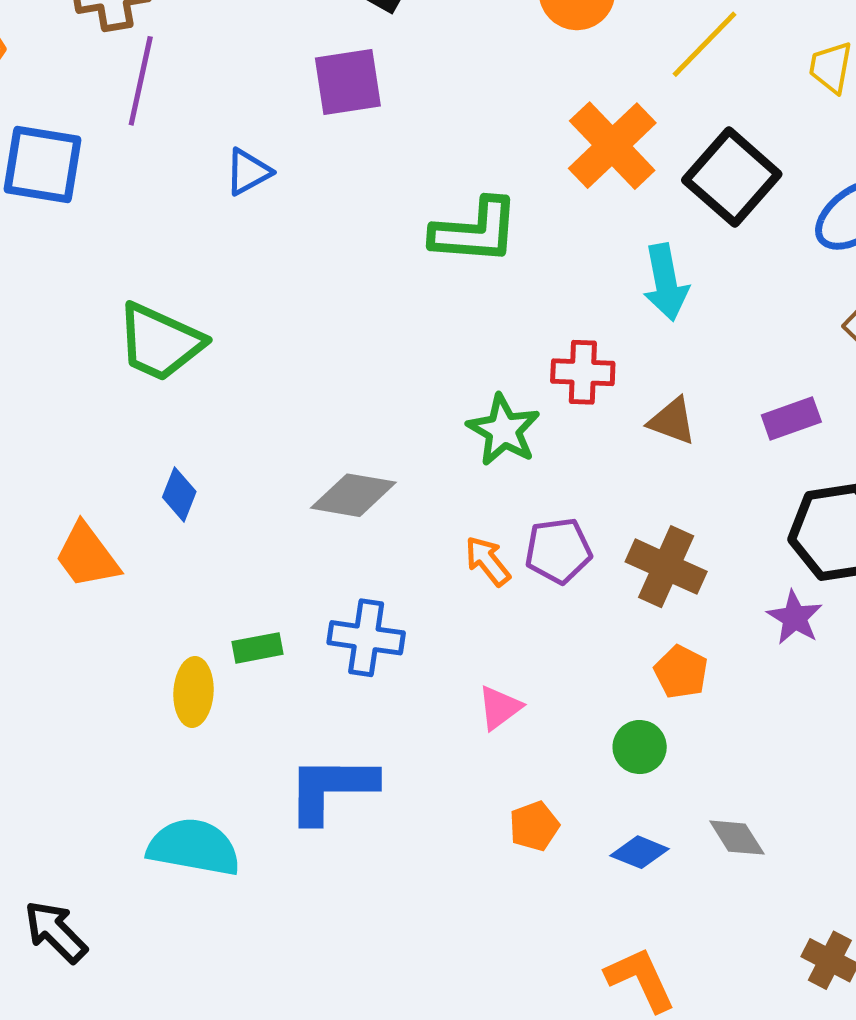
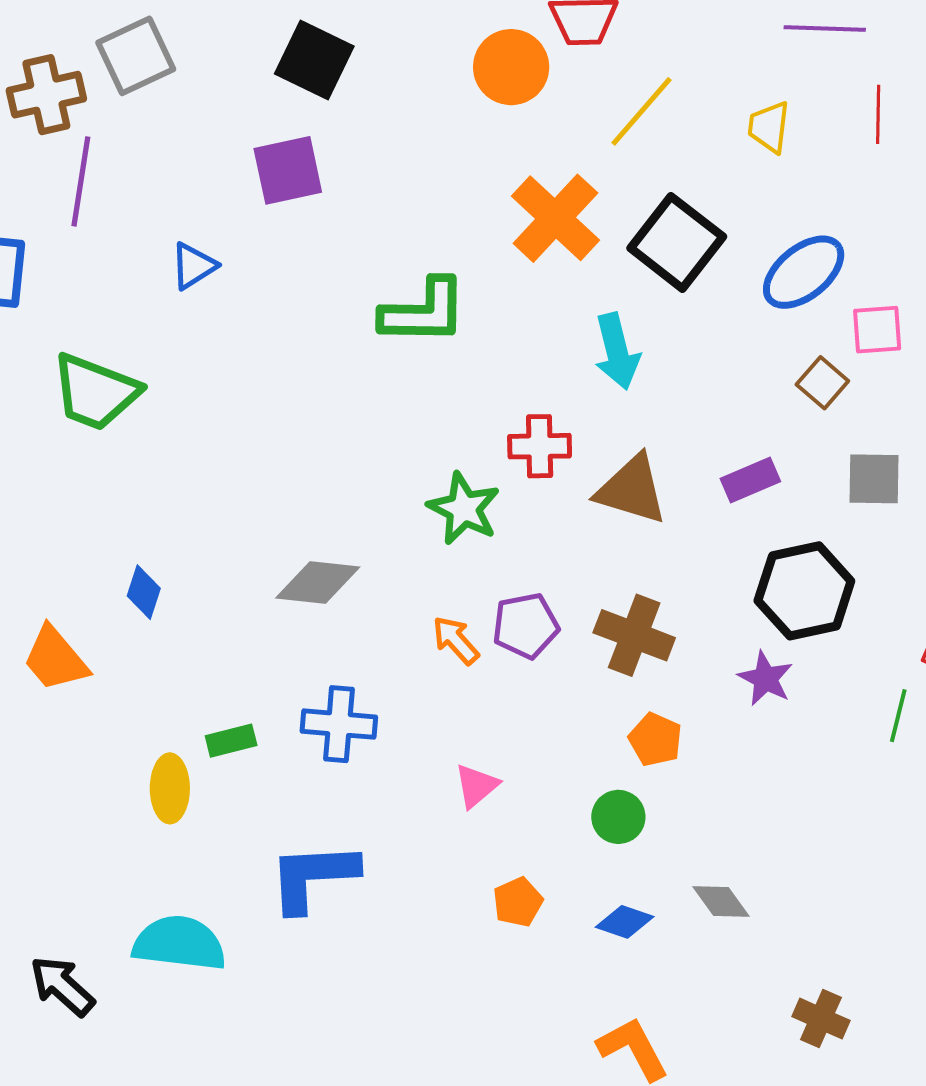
green trapezoid: (160, 342) -> (95, 392), moved
brown triangle: (672, 421) -> (632, 490), size x1.5
black arrow: (56, 932) -> (62, 986), moved

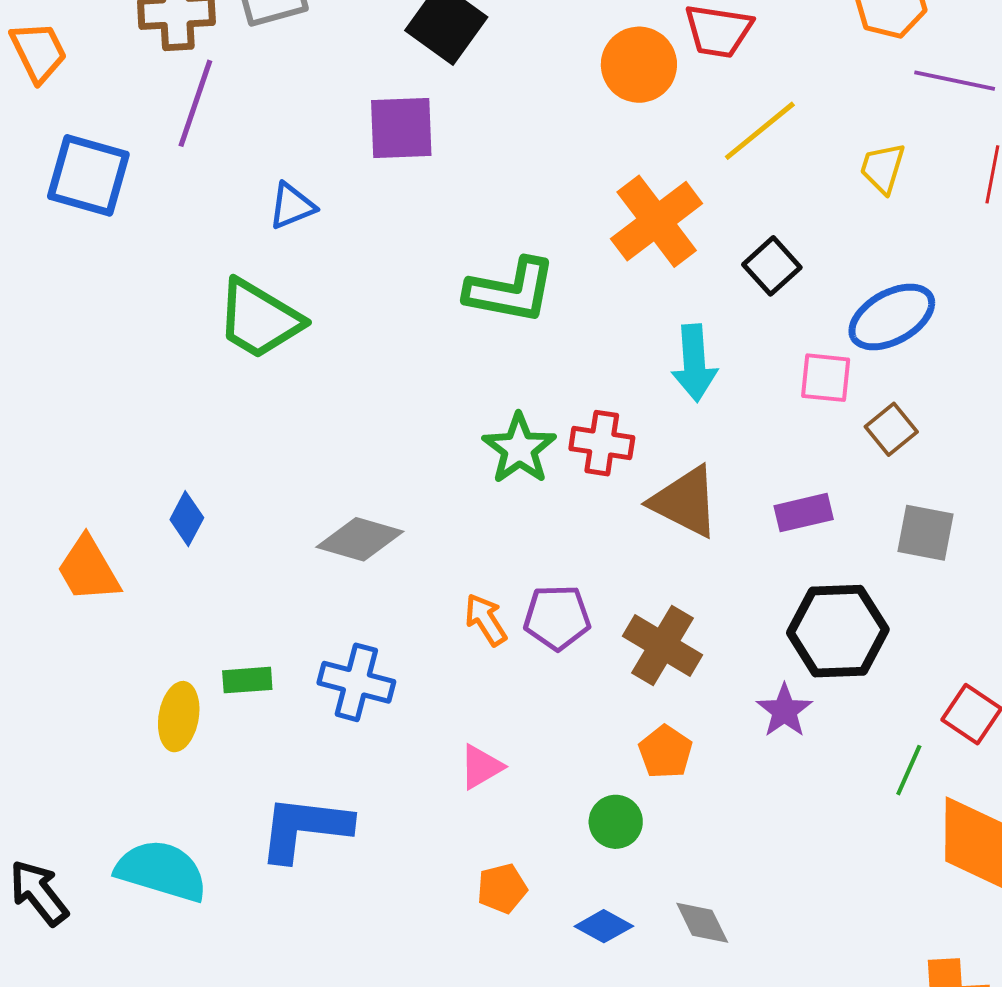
black square: (677, 242) -> (772, 266), size x0.6
pink square: (877, 330) -> (826, 378), moved
green trapezoid: (95, 392) -> (259, 319), moved
green star: (464, 509) -> (519, 449), moved

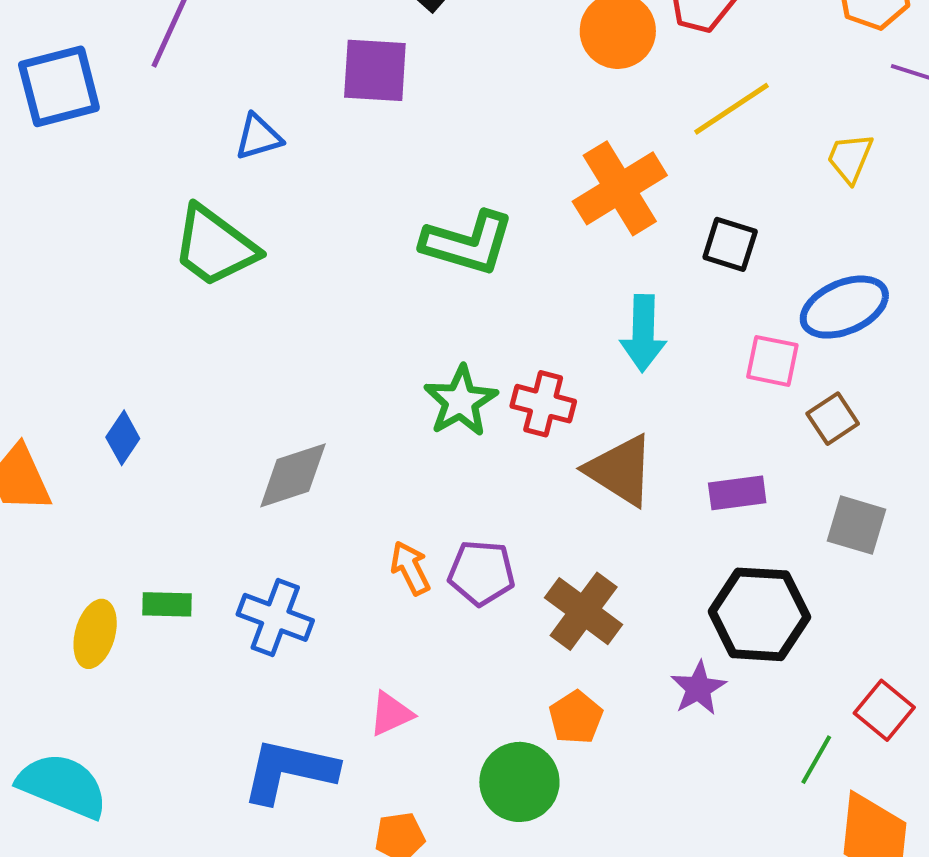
blue square: (88, 175) -> (59, 86), turned -36
black square: (772, 266) -> (730, 244), turned -36
gray diamond: (360, 539) -> (293, 475), turned -40
green circle: (616, 822) -> (519, 782), size x1.5
blue L-shape: (305, 828) -> (289, 771), moved

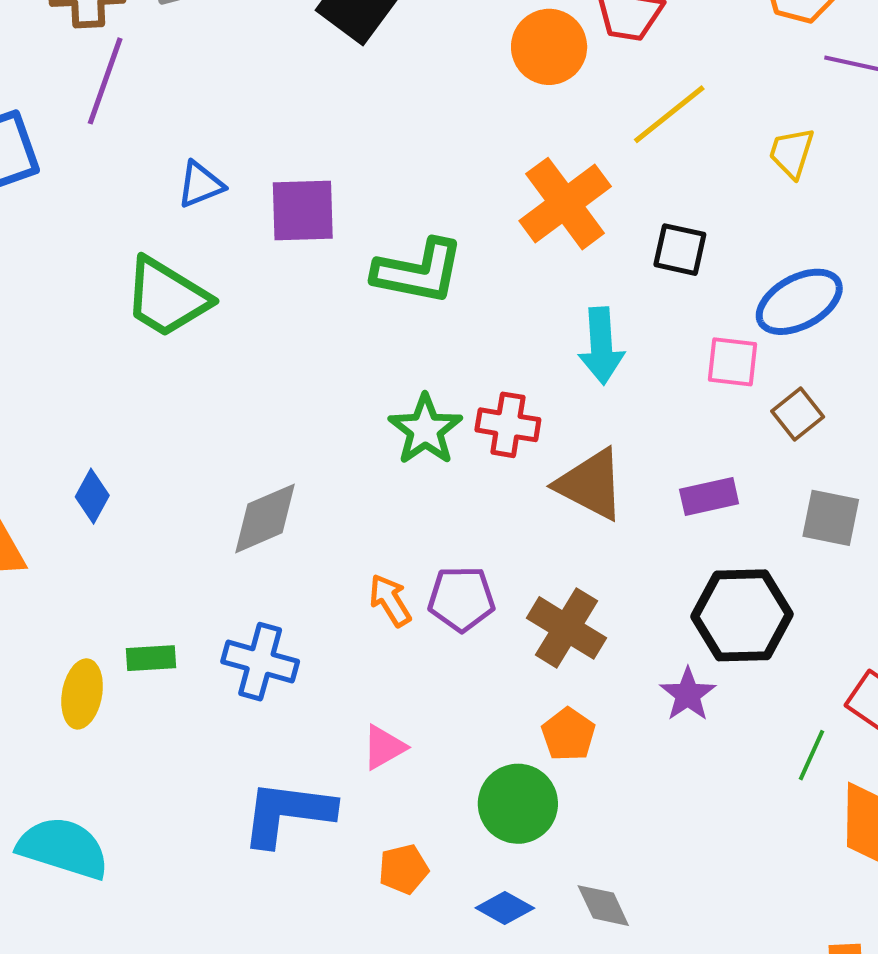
purple square: (375, 70) -> (303, 210), moved

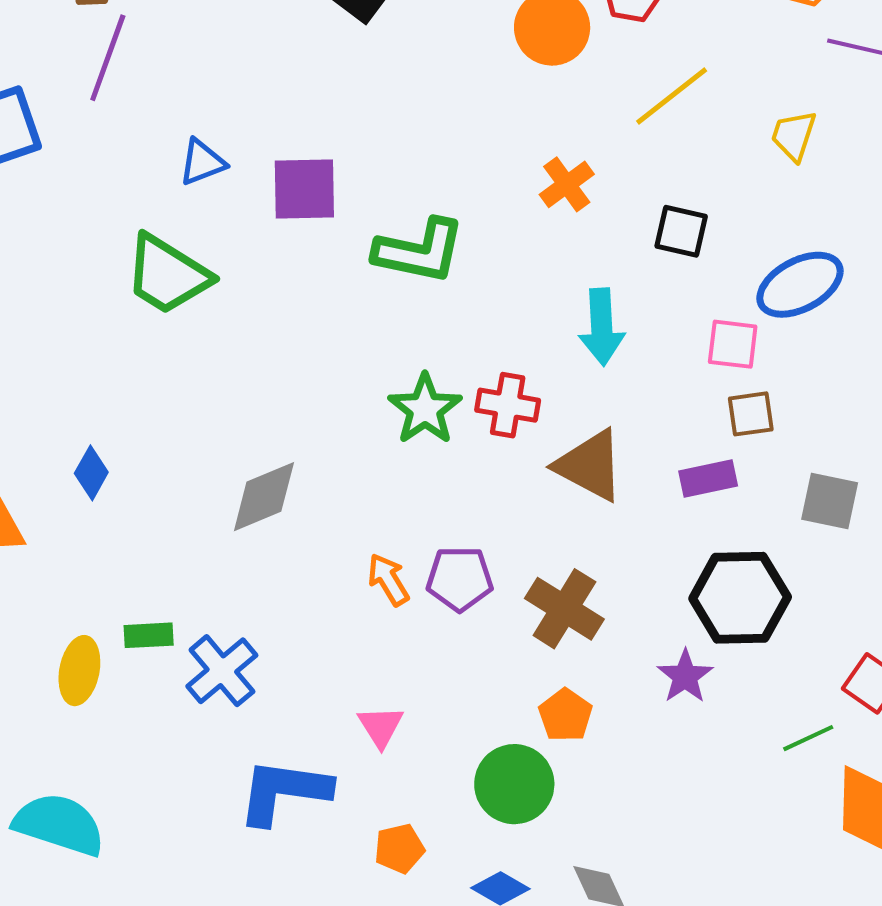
orange cross: (565, 204) -> (567, 184), size x0.6
brown square: (798, 414) -> (751, 414), moved, turned 30
blue cross: (260, 662) -> (222, 671), moved, turned 34
pink triangle: (384, 747) -> (381, 726), turned -33
green line: (811, 755) -> (808, 738), turned 40

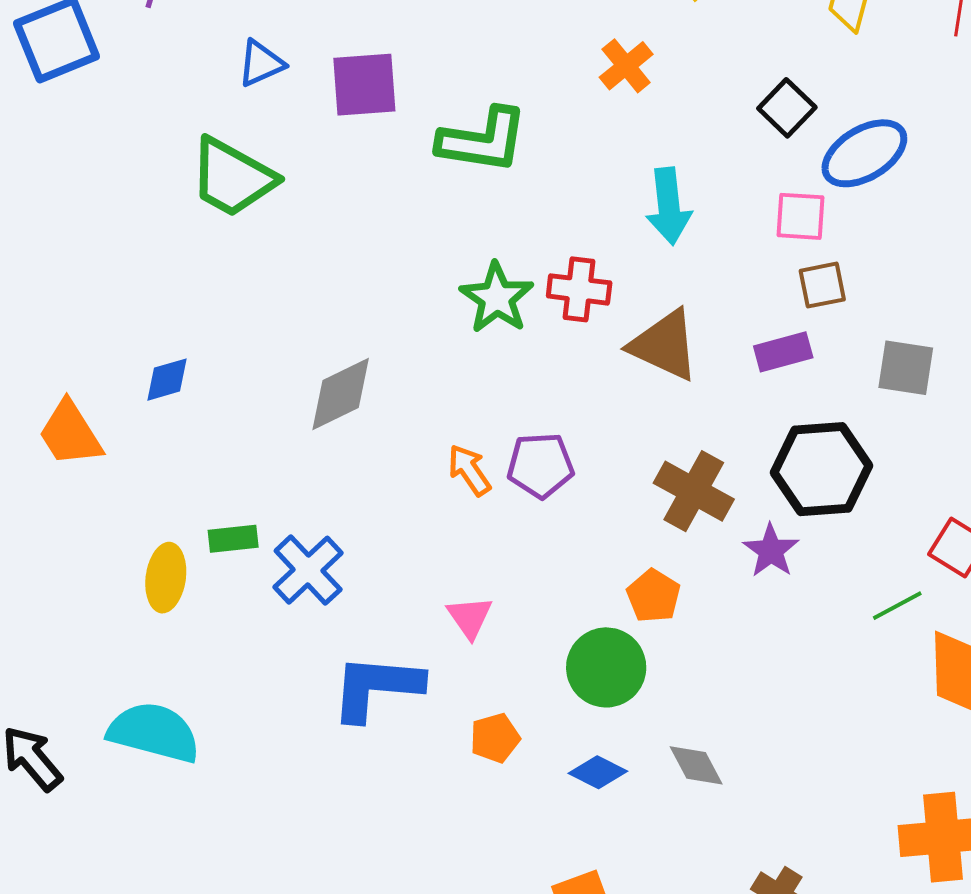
black square: (681, 231) -> (787, 108), moved, turned 34
blue diamond: (91, 473) -> (167, 380), turned 48
brown cross: (564, 609) -> (694, 491), moved

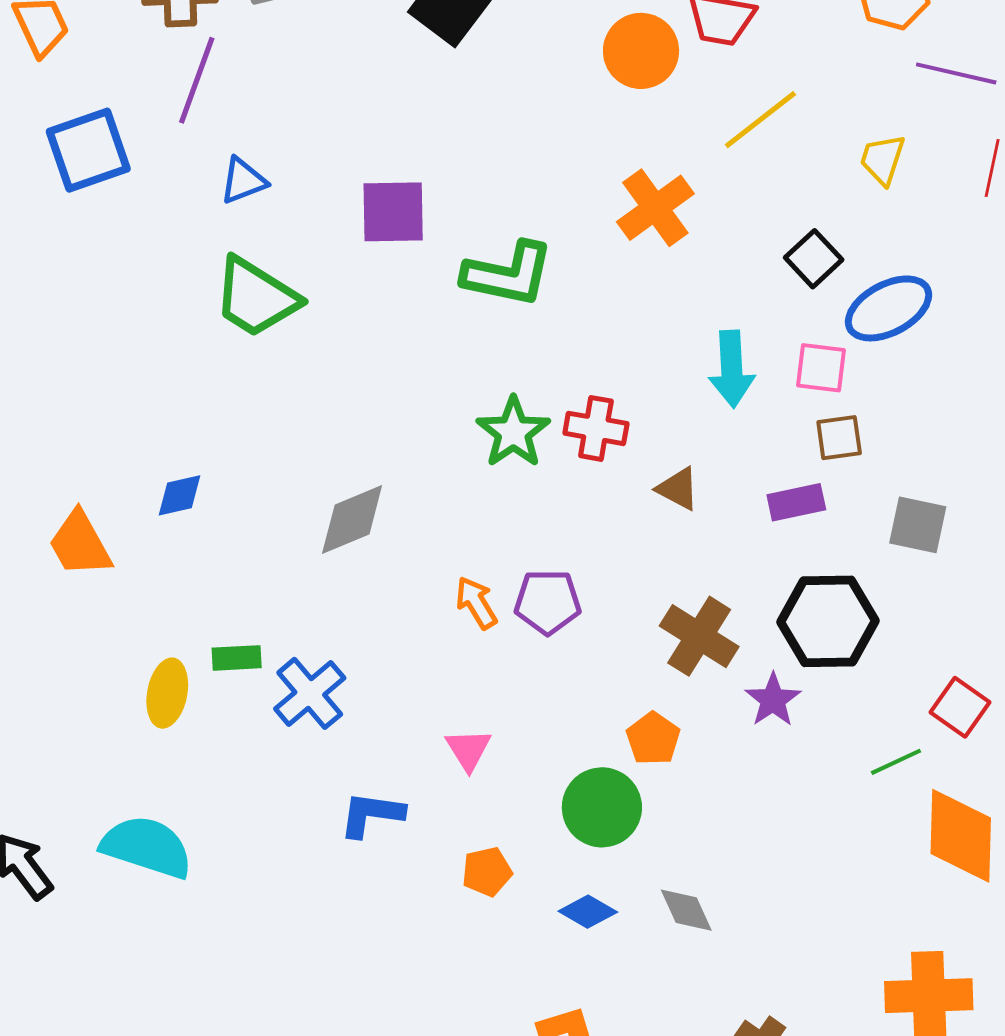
blue triangle: (261, 63) -> (243, 181), moved
orange cross: (626, 66) -> (655, 208), size x1.4
cyan arrow: (669, 206) -> (732, 369), moved
brown triangle: (664, 345) -> (678, 489), size x0.6
blue L-shape: (376, 687) -> (371, 814), size x0.7

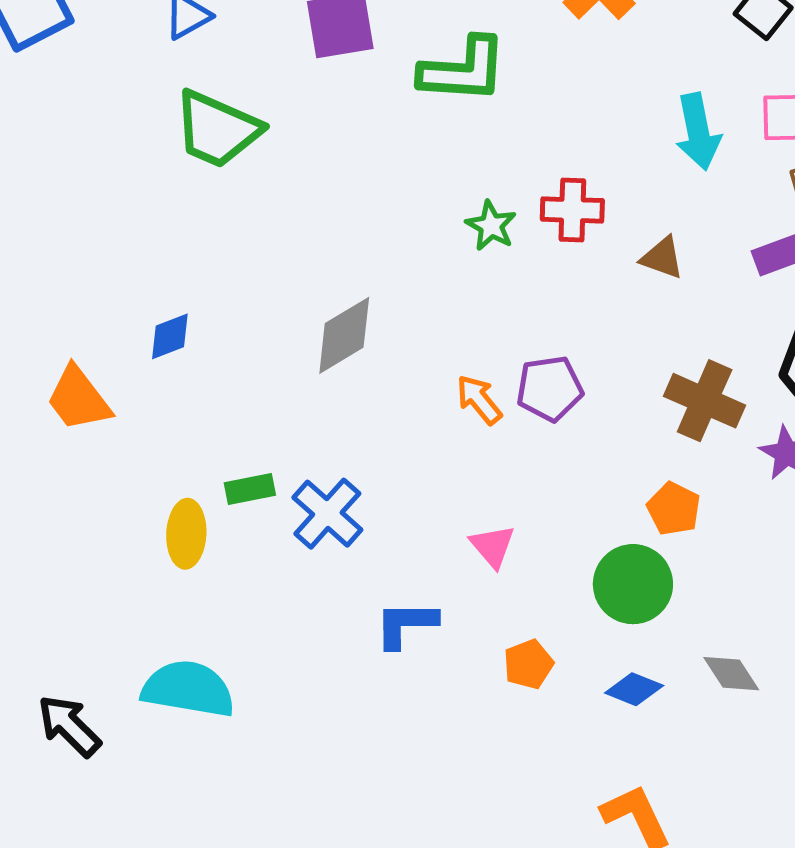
green star: (513, 432) -> (491, 226), size x0.7

